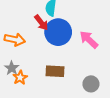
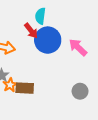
brown rectangle: (55, 71) -> (25, 88), moved

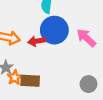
red arrow: (31, 31) -> (37, 41), moved, turned 119

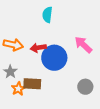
blue circle: (54, 30) -> (54, 58), moved
orange star: (15, 77) -> (18, 89), moved

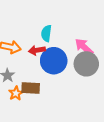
cyan semicircle: (47, 15) -> (46, 33), moved
gray circle: (85, 87) -> (86, 64), moved, size x1.5

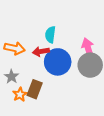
pink arrow: (84, 47) -> (88, 48), turned 30
brown rectangle: (31, 88) -> (35, 89), turned -72

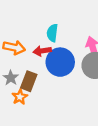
brown rectangle: (35, 89) -> (29, 81), moved

